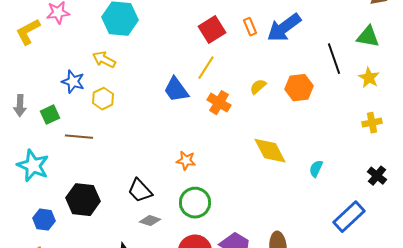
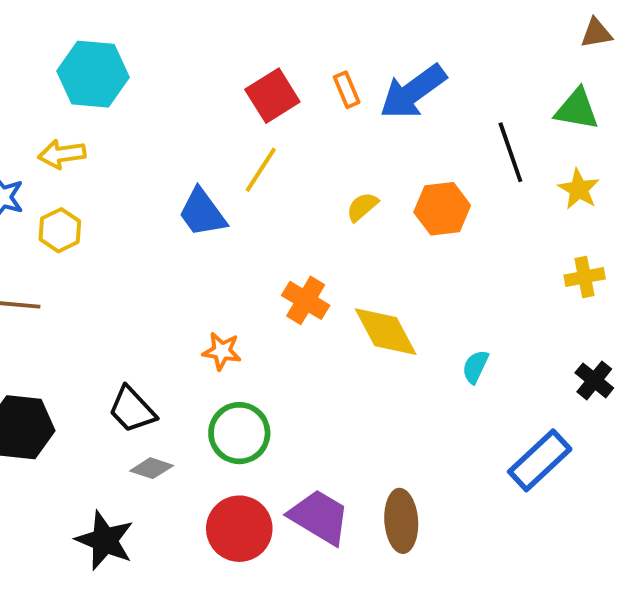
yellow arrow: (104, 60) -> (62, 154), turned -35
orange cross: (219, 103) -> (306, 300), moved

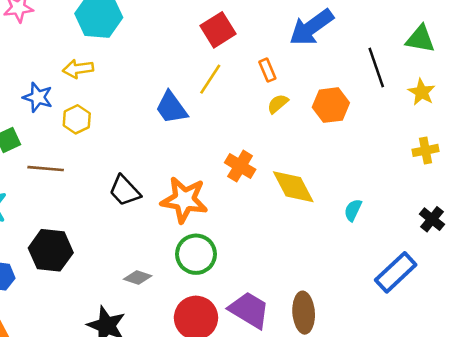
orange rectangle: (347, 90) -> (267, 70), moved
orange star: (222, 351) -> (184, 200), size x1.8
black trapezoid: (132, 410) -> (125, 191), moved

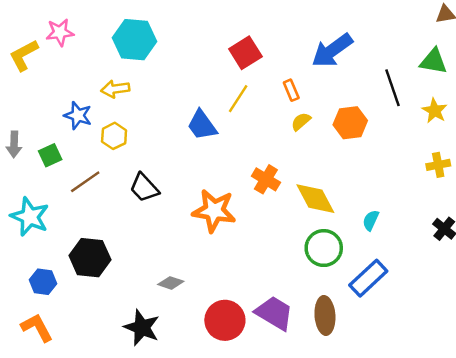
brown line: (46, 169) -> (85, 182), turned -40
black trapezoid: (125, 191) -> (144, 188), moved
green circle: (196, 254) -> (324, 248), moved
blue rectangle: (396, 272) -> (368, 278), moved

